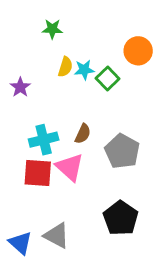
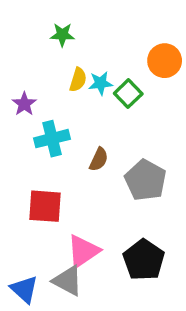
cyan cross: (44, 140) -> (52, 139), moved
pink triangle: (70, 167) -> (83, 251), moved, turned 44

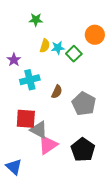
gray triangle: (68, 281) -> (39, 130), moved

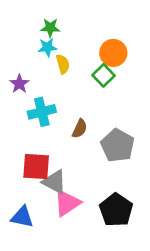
orange circle: (95, 35) -> (113, 53), moved
yellow semicircle: (45, 46) -> (63, 64), turned -32
cyan star: (58, 48) -> (47, 47), moved
blue triangle: (14, 167) -> (22, 217), moved, turned -30

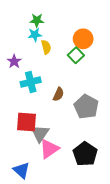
gray triangle: (54, 182) -> (40, 133), turned 36
blue triangle: (22, 217) -> (21, 170), moved, turned 30

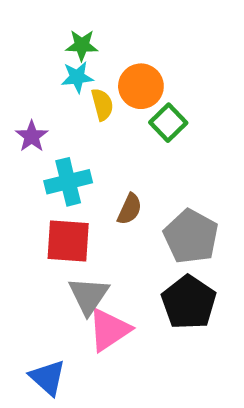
orange circle: (83, 39) -> (141, 86), moved
red square: (27, 122) -> (68, 241), moved
black pentagon: (85, 154) -> (189, 302), moved

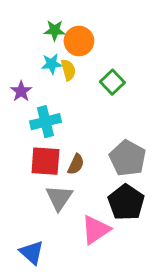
cyan star: (77, 77) -> (52, 64), moved
orange circle: (141, 86) -> (79, 41), moved
brown semicircle: (130, 209) -> (76, 164), moved
pink triangle: (109, 330) -> (96, 230), moved

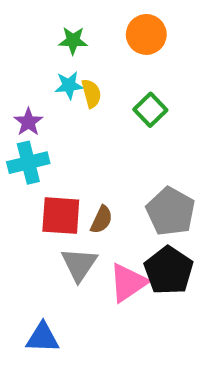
orange circle: (79, 41) -> (146, 34), moved
cyan cross: (45, 122) -> (28, 163), moved
pink triangle: (96, 230) -> (128, 283), moved
blue triangle: (32, 252) -> (43, 338), turned -40

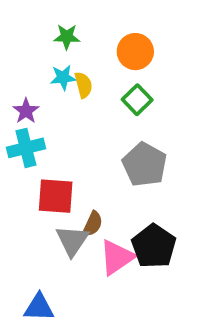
orange circle: (146, 34) -> (135, 52), moved
gray pentagon: (171, 211) -> (145, 165), moved
brown semicircle: (102, 220) -> (93, 224), moved

